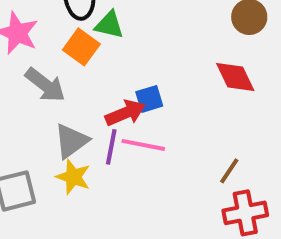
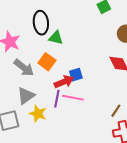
orange square: (81, 47) -> (47, 62), moved
gray triangle: (71, 141) -> (26, 96), moved

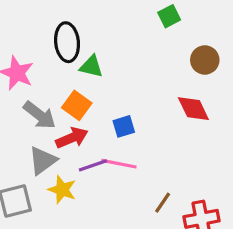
red arrow: (64, 82) -> (72, 138), moved
purple line: (57, 99) -> (93, 165), turned 60
brown line: (116, 111) -> (163, 203), moved

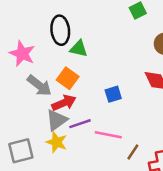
blue square: (124, 126) -> (113, 94), moved
gray triangle: (43, 160) -> (57, 120), moved
pink line: (119, 164) -> (108, 135), moved

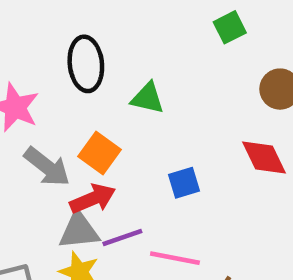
green triangle: (79, 49) -> (148, 98), moved
gray triangle: (57, 120) -> (79, 231), turned 30

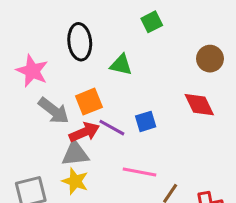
green square: (230, 27) -> (152, 22), moved
orange square: (100, 153) -> (89, 102), turned 32
purple line: (122, 238) -> (112, 128), moved, turned 48

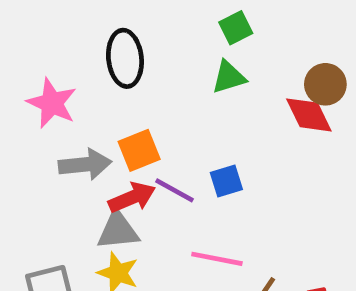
green triangle: (121, 65) -> (229, 77), moved, turned -30
red diamond: (199, 105) -> (309, 115), moved
gray arrow: (54, 111) -> (85, 164), turned -44

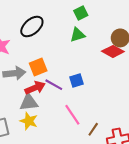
black ellipse: (125, 58) -> (32, 27), turned 55
red diamond: (309, 115) -> (113, 51), turned -35
pink line: (217, 259) -> (72, 115), turned 45

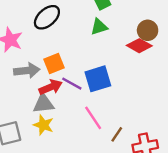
blue square: (77, 80) -> (98, 79), size x1.6

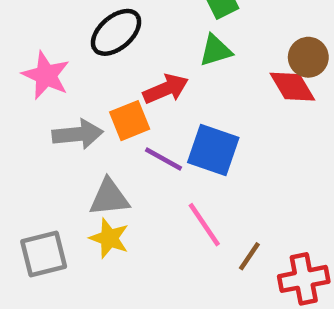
red diamond: (139, 46) -> (292, 87), turned 30
blue square: (98, 79) -> (213, 150), turned 36
red arrow: (51, 87) -> (166, 89), moved

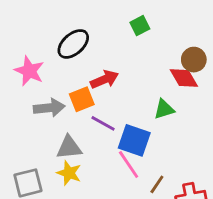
green triangle: (216, 50) -> (164, 109), moved
blue square: (213, 150) -> (134, 140), moved

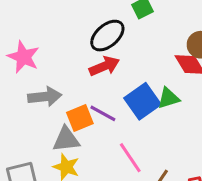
black ellipse: (73, 44) -> (107, 36), moved
orange square: (82, 99) -> (80, 118), moved
blue square: (134, 140) -> (142, 101), moved, turned 36

